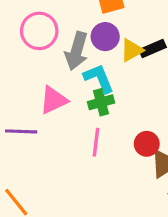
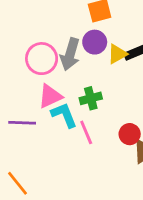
pink circle: (39, 31) -> (42, 59), moved
cyan L-shape: (99, 78) -> (64, 115), moved
pink line: (96, 142) -> (86, 132), turned -30

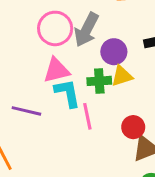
purple circle: (95, 42) -> (114, 52), moved
yellow triangle: (117, 54) -> (122, 76), moved
purple line: (22, 123) -> (26, 111), moved

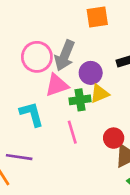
pink triangle: (56, 70) -> (57, 85), moved
cyan L-shape: (67, 93) -> (32, 114), moved
purple line: (26, 111) -> (19, 157), moved

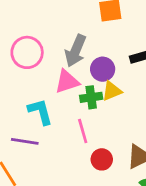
pink circle: (37, 57) -> (27, 52), moved
red circle: (114, 138) -> (102, 159), moved
purple line: (19, 157) -> (25, 141), moved

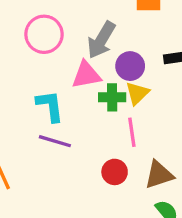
yellow triangle: (112, 91) -> (137, 93), turned -30
pink line: (83, 131) -> (132, 132), moved
purple line: (25, 141) -> (55, 141), moved

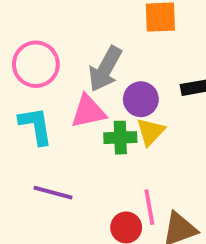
cyan L-shape: (50, 106) -> (36, 126), moved
pink line: (132, 132) -> (149, 207), moved

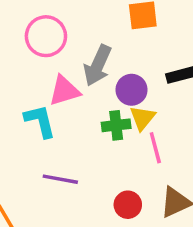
pink circle: (36, 64) -> (46, 36), moved
pink triangle: (88, 112) -> (64, 91), moved
pink line: (149, 207) -> (155, 148), moved

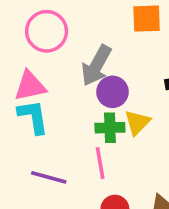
purple circle: (132, 90) -> (112, 92), moved
pink triangle: (64, 91) -> (30, 86), moved
pink line: (155, 148) -> (100, 163), moved

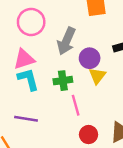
purple circle: (112, 92) -> (90, 58), moved
green cross: (110, 128) -> (63, 81), moved
purple line: (49, 177) -> (26, 119), moved

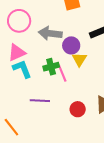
gray arrow: (66, 41) -> (50, 33), turned 80
pink line: (76, 105) -> (62, 73), moved
purple line: (26, 119) -> (40, 101), moved

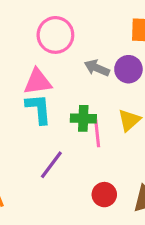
gray arrow: (50, 33) -> (97, 68), size x0.7
purple circle: (71, 45) -> (128, 69), moved
purple line: (40, 101) -> (51, 165), turned -72

